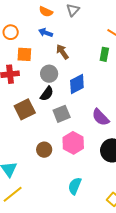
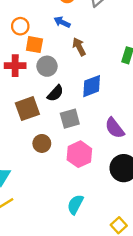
orange circle: (11, 32) -> (20, 26), moved
gray circle: (49, 74) -> (47, 66), moved
brown circle: (44, 150) -> (42, 143), moved

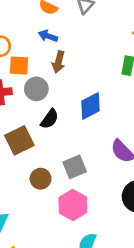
brown arrow: (79, 47) -> (58, 62), moved, turned -132
gray square: (70, 119) -> (75, 167), moved
pink hexagon: (79, 154) -> (73, 205), moved

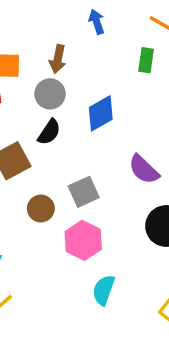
blue arrow: (48, 36) -> (97, 22), moved, turned 54
gray circle: (36, 89) -> (50, 94), moved

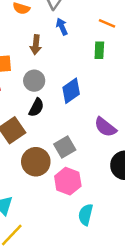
brown arrow: (58, 59) -> (36, 45), moved
brown circle: (41, 208) -> (36, 162), size x1.5

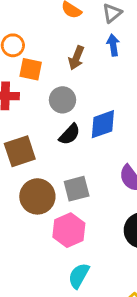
black semicircle: (36, 107) -> (70, 134), moved

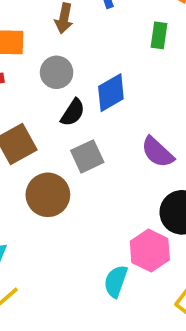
gray square: (77, 189) -> (87, 156), moved
pink hexagon: (69, 230) -> (150, 251), moved

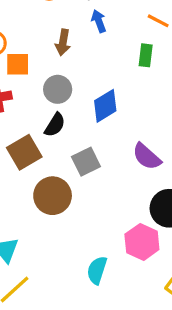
black semicircle: (73, 112) -> (55, 125), moved
cyan semicircle: (116, 281) -> (97, 270), moved

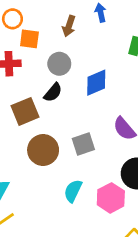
gray square: (86, 162) -> (83, 144), moved
cyan semicircle: (97, 270) -> (73, 191), moved

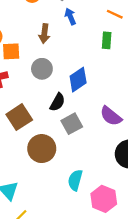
black semicircle: (53, 92) -> (57, 102), moved
gray square: (83, 144) -> (72, 124), moved
pink hexagon: (111, 198) -> (104, 199), moved

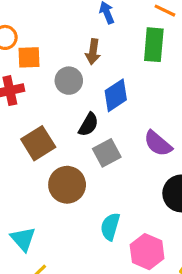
brown arrow: (44, 34) -> (93, 52), moved
green rectangle: (107, 40) -> (154, 45), size x1.5

